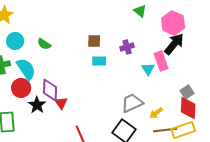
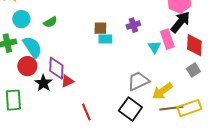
brown square: (94, 41) -> (100, 28), moved
green semicircle: (44, 44) -> (50, 22), turned -64
red triangle: (61, 103) -> (67, 81), turned 40
red diamond: (188, 108) -> (194, 45), moved
yellow arrow: (156, 113) -> (162, 91), size x1.5

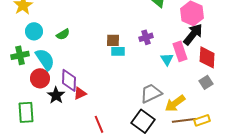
yellow rectangle: (189, 108) -> (202, 120), size x0.7

